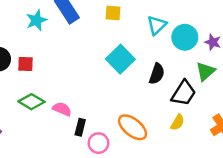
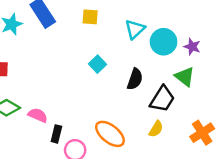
cyan square: (120, 59) -> (98, 64), size x0.6
green triangle: (205, 71) -> (185, 77), turned -40

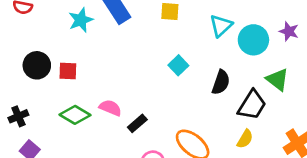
purple star: (192, 47) -> (289, 31), moved
pink semicircle: (38, 115) -> (110, 108), moved
black rectangle: (56, 134) -> (137, 123), moved, turned 35

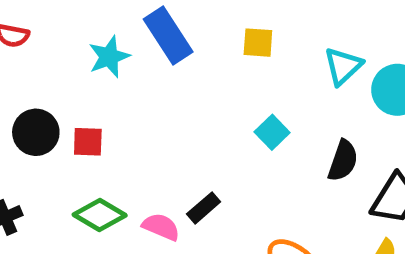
pink semicircle: (110, 108) -> (161, 227), moved
black rectangle: (137, 123) -> (204, 208), moved

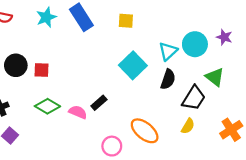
cyan star: (109, 57) -> (46, 17), moved
cyan triangle: (343, 66) -> (168, 51), moved
cyan square: (272, 132) -> (133, 65), size x1.6

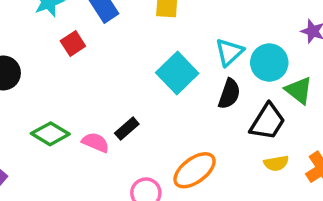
cyan circle: (195, 44) -> (269, 63), moved
red square: (42, 70) -> (73, 43), moved, turned -35
yellow semicircle: (188, 126) -> (276, 163), moved, turned 49
orange ellipse: (145, 131) -> (195, 170), turned -76

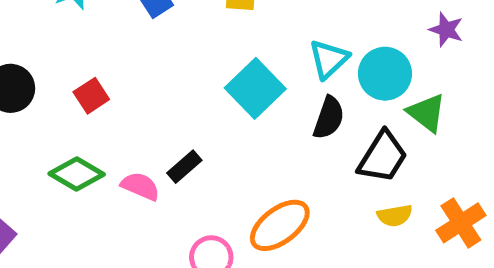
red square: (73, 43) -> (91, 96), moved

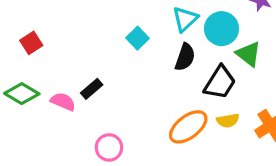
cyan square: (255, 88) -> (138, 38), size x0.6
orange ellipse: (280, 225) -> (188, 127), moved

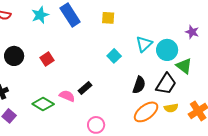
black semicircle: (185, 57) -> (139, 85), moved
green diamond: (22, 94) -> (43, 104), moved

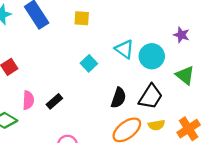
cyan triangle: (144, 44) -> (124, 49), turned -42
green triangle: (184, 66) -> (185, 75), moved
pink semicircle: (67, 96) -> (28, 100), moved, turned 70

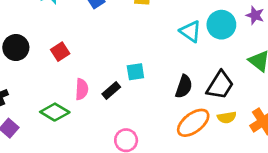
cyan circle: (152, 56) -> (221, 25), moved
cyan square: (89, 63) -> (135, 72), moved, turned 35

